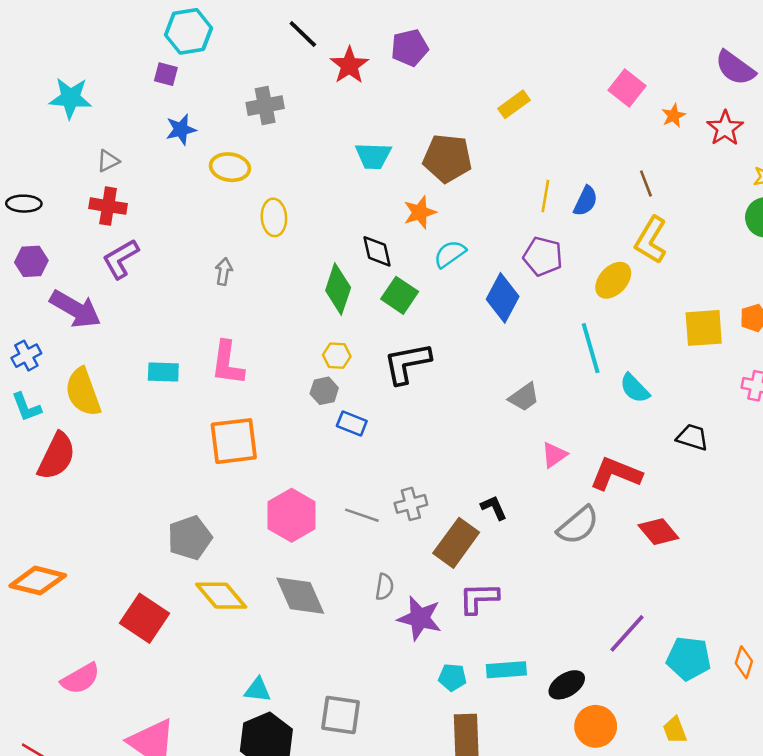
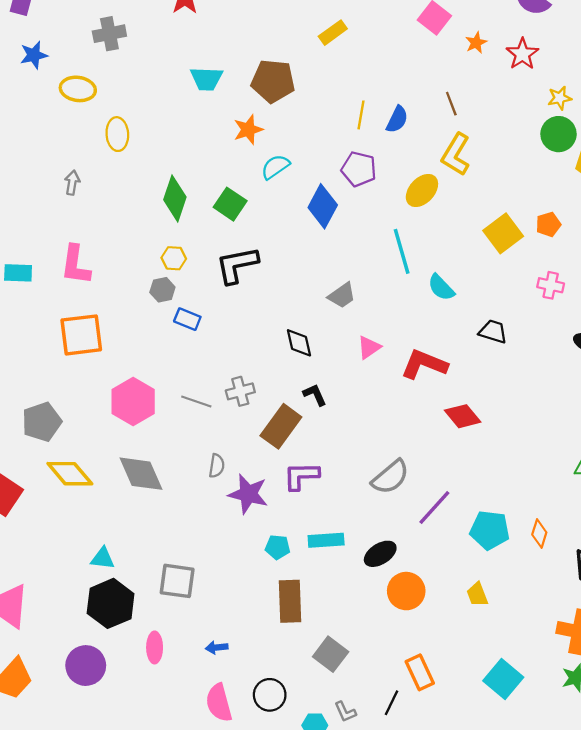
black diamond: (377, 251) -> (299, 343), moved
yellow square: (704, 328) -> (503, 233), turned -33
gray semicircle: (578, 525) -> (390, 477), moved

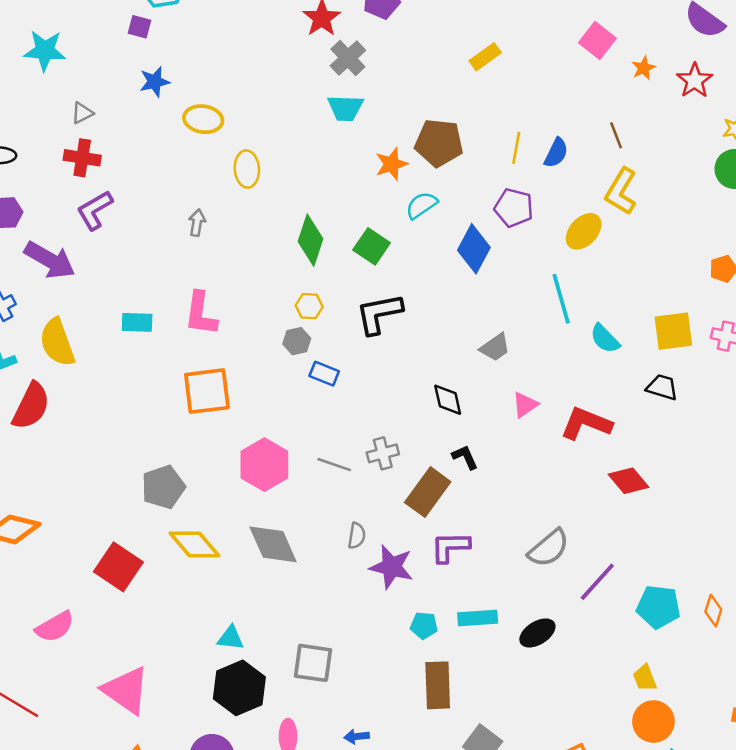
gray cross: (109, 34) -> (348, 58), moved, turned -32
brown pentagon: (273, 81) -> (439, 143), moved
yellow square: (503, 233) -> (673, 331), moved, turned 30
orange circle: (406, 591) -> (653, 722), moved

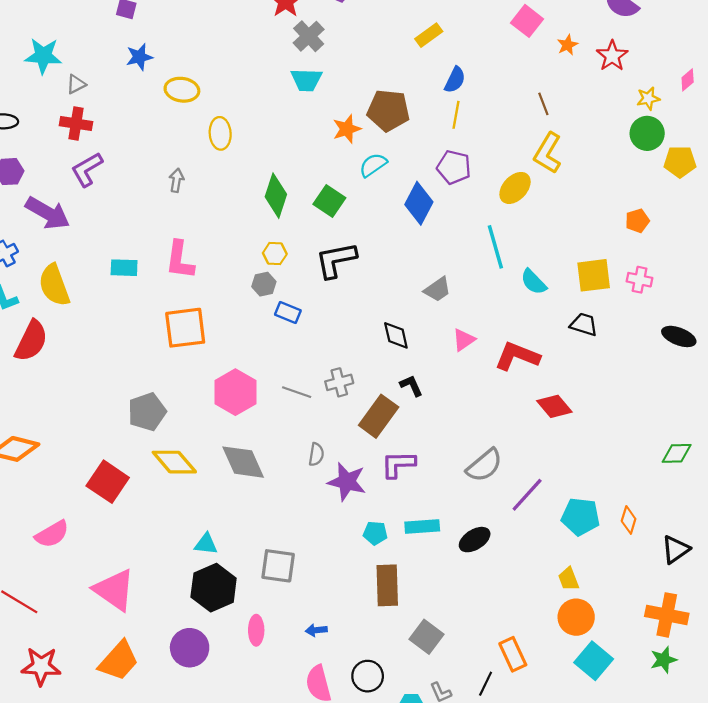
cyan star: (45, 51) -> (43, 56), moved
blue semicircle: (556, 153) -> (455, 80), moved

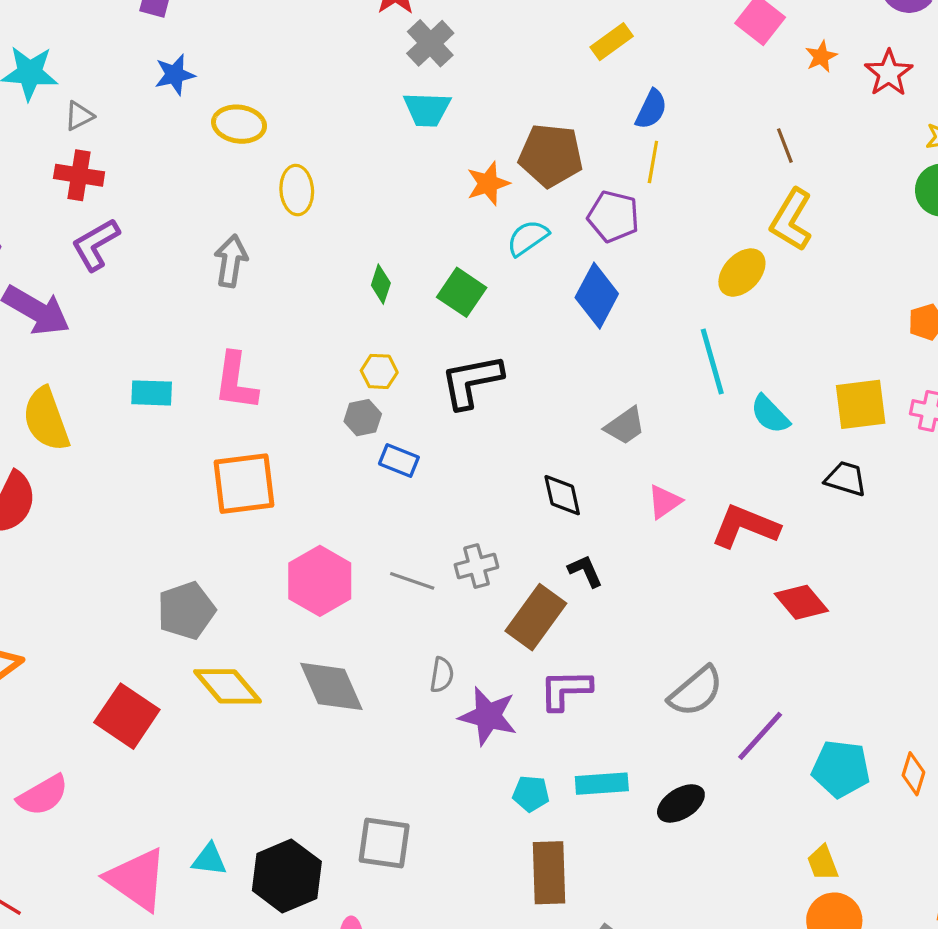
purple pentagon: (454, 167) -> (613, 216), moved
gray arrow: (176, 180) -> (231, 261), size x1.4
green diamond: (276, 196) -> (381, 284), size x0.6
cyan triangle: (206, 544) -> (209, 860), moved

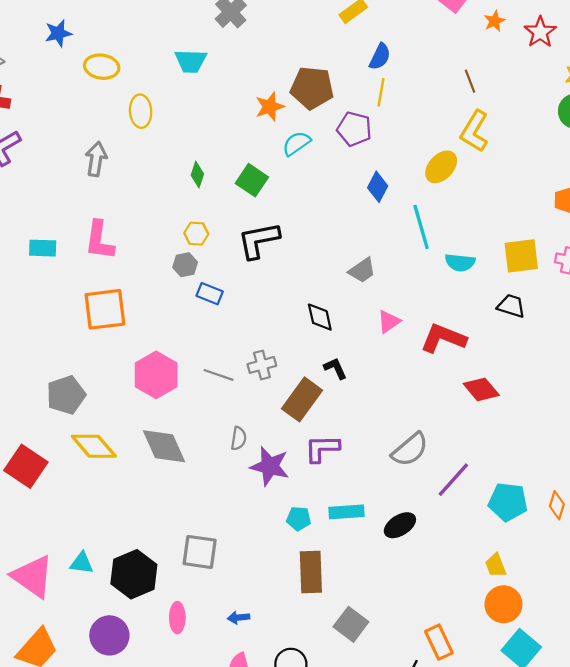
cyan trapezoid: (427, 109) -> (191, 61), moved
blue diamond: (597, 296) -> (378, 187), moved, size x0.7
cyan semicircle: (770, 414) -> (460, 263), turned -40

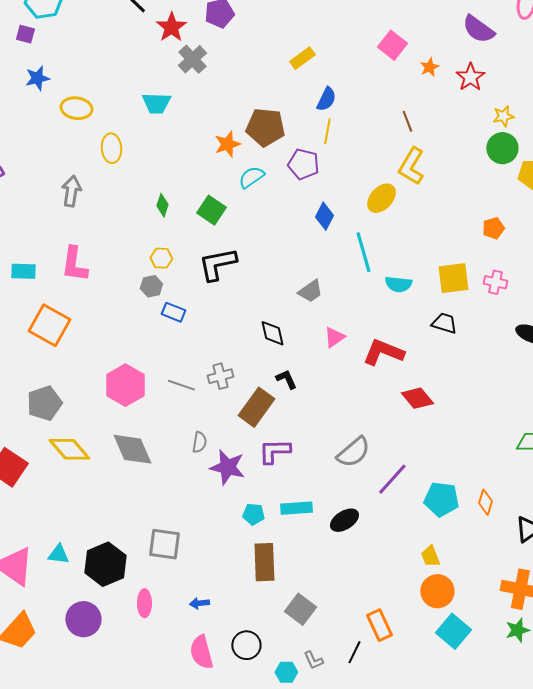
orange square: (105, 309) -> (49, 325), moved, turned 36

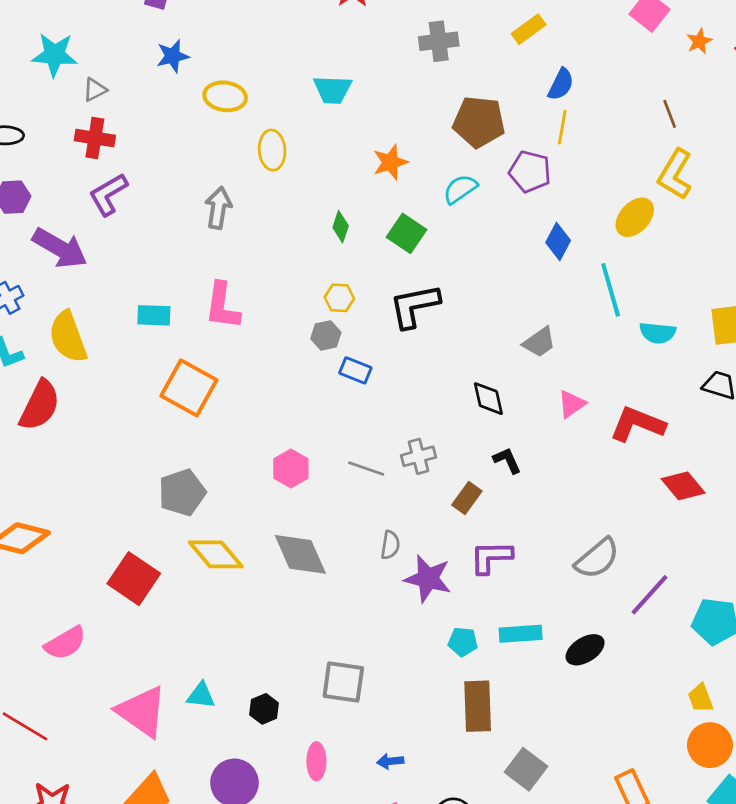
gray cross: (192, 59) -> (439, 41), moved, turned 36
orange star: (227, 144) -> (390, 162), moved
pink hexagon: (125, 385) -> (291, 468), size x0.7
brown rectangle: (256, 407) -> (467, 498), size x0.6
black hexagon: (105, 564) -> (264, 709), size x0.5

